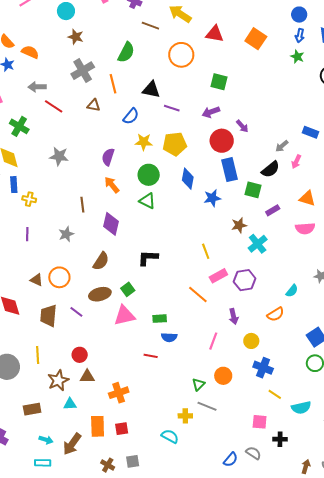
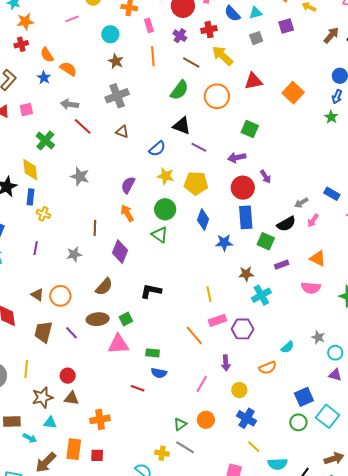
red triangle: (215, 34) -> (253, 81), turned -30
green semicircle: (126, 52) -> (179, 90), moved
orange line: (113, 84) -> (153, 56), moved
cyan arrow: (46, 440) -> (30, 438), moved

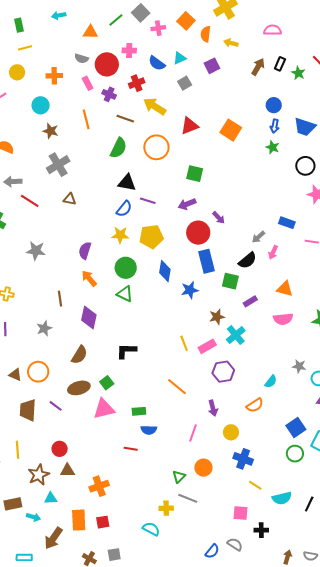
pink rectangle: (149, 25) -> (88, 83), moved
blue semicircle: (157, 149) -> (124, 209), moved
pink rectangle: (218, 320) -> (207, 346), moved

